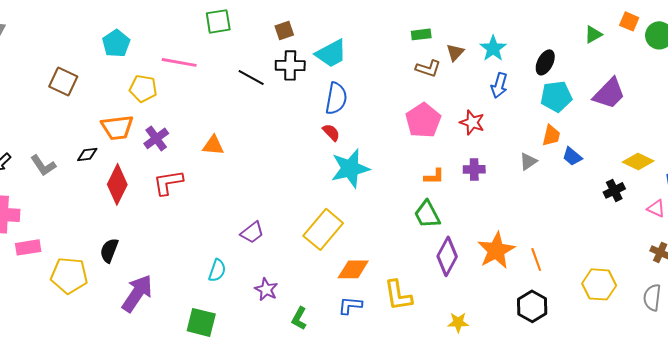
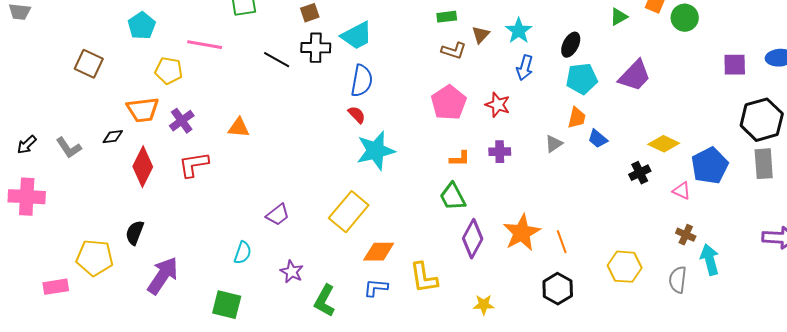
pink rectangle: (28, 247) -> (56, 287), moved
green L-shape: (299, 318) -> (325, 301), size x1.4

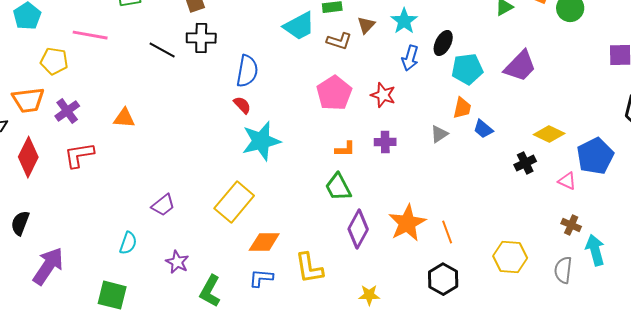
cyan trapezoid: (357, 36) -> (299, 26), moved
black ellipse: (571, 45) -> (443, 43), moved

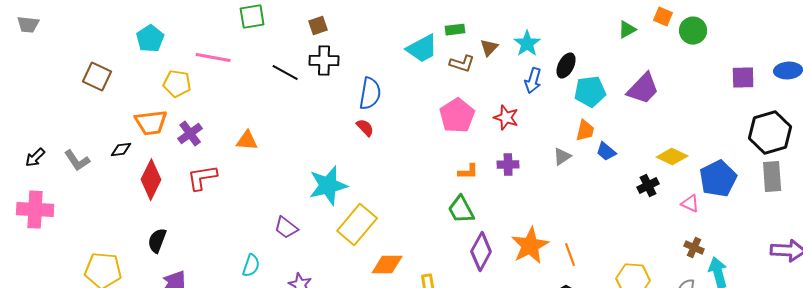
cyan star: (261, 141) -> (328, 186), moved
purple trapezoid: (163, 205) -> (286, 228), turned 75
black semicircle: (20, 223) -> (157, 241), moved

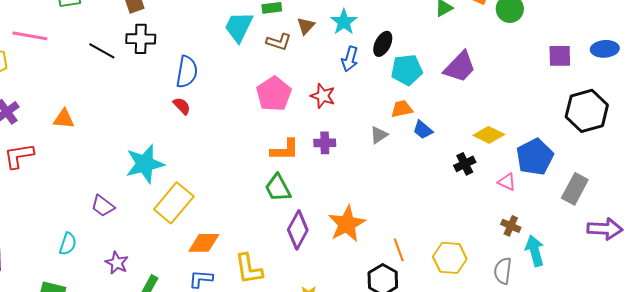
cyan trapezoid: (422, 49) -> (239, 27), turned 144
orange trapezoid: (585, 131) -> (402, 109), turned -115
orange L-shape: (468, 172) -> (285, 150), size x1.4
gray rectangle: (772, 177) -> (575, 189), moved, turned 32
orange line: (570, 255) -> (399, 250), moved

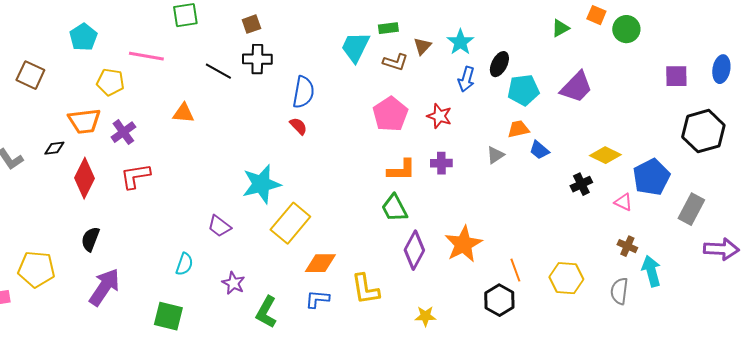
blue ellipse: (605, 49) -> (721, 69), turned -76
orange triangle: (64, 119) -> (183, 113), moved

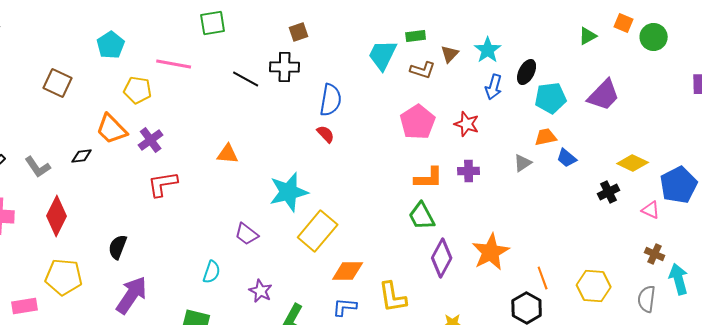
brown square: (251, 24) -> (299, 32), moved
orange triangle: (183, 113) -> (228, 154), moved
orange trapezoid: (84, 121) -> (112, 129), turned 52
red diamond: (84, 178) -> (57, 216), moved

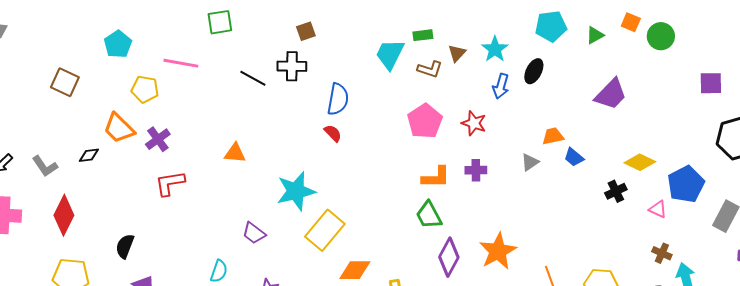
cyan pentagon: (551, 98) -> (551, 26), moved

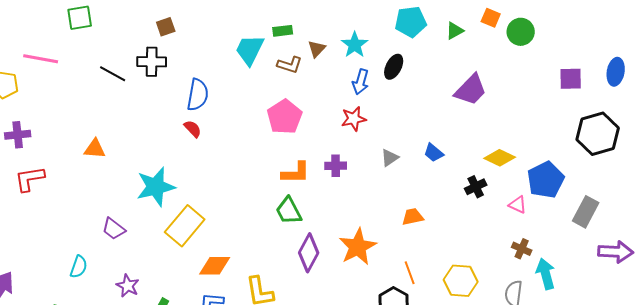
red star: (474, 123) -> (354, 119), moved, turned -30
orange trapezoid: (553, 136) -> (413, 217), moved
purple cross: (158, 139) -> (18, 135), turned 30

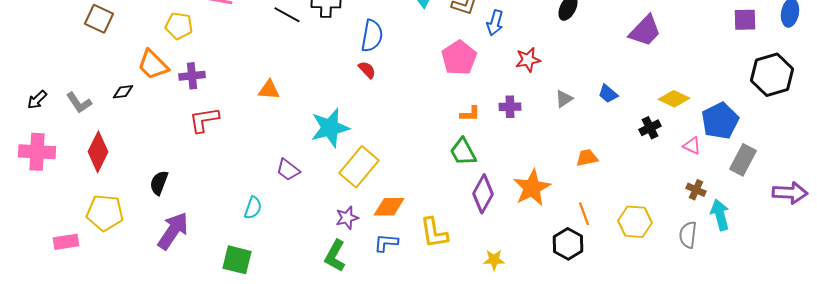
blue arrow: (361, 82) -> (495, 23), moved
orange L-shape: (296, 173) -> (470, 114), size x0.7
gray rectangle: (586, 212) -> (743, 160), moved
purple star: (128, 286) -> (347, 218), moved, turned 30

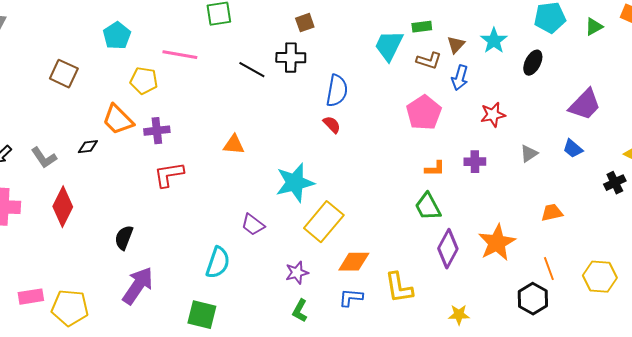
purple trapezoid: (645, 31) -> (585, 105), moved
cyan semicircle: (253, 208) -> (218, 263), size x1.4
yellow pentagon: (105, 213) -> (70, 308), moved
purple star: (347, 218) -> (297, 273), moved
green L-shape: (335, 256) -> (300, 311), size x0.7

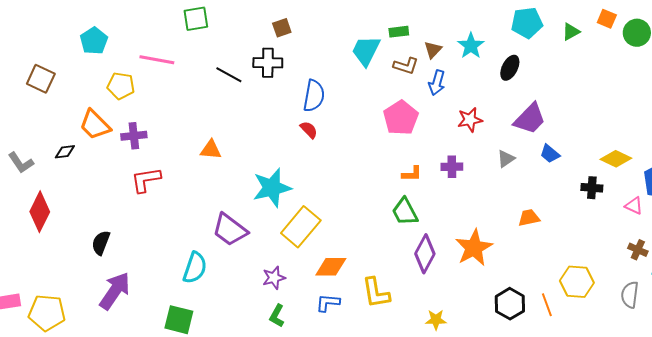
purple trapezoid: (585, 105) -> (530, 119), moved
black cross: (615, 183) -> (592, 188), turned 30
purple trapezoid: (253, 225) -> (230, 230), size x1.5
orange line: (549, 269) -> (547, 305), moved

